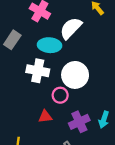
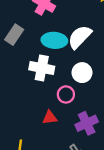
white semicircle: (71, 28) -> (80, 37), moved
white circle: (75, 75) -> (82, 73), size x0.7

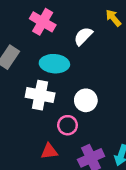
white semicircle: (80, 37) -> (83, 36), moved, size x0.7

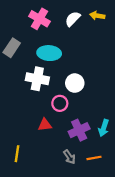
yellow arrow: (113, 18) -> (97, 16), turned -40
white semicircle: (83, 36) -> (73, 19), moved

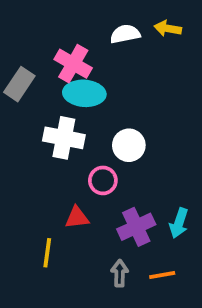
pink cross: (39, 19) -> (73, 64), moved
white semicircle: (73, 19) -> (125, 34), turned 35
yellow line: (17, 154) -> (47, 253), moved
gray arrow: (69, 157) -> (120, 273), turned -144

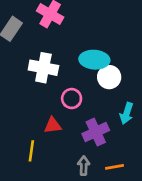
cyan ellipse: (84, 93) -> (94, 60), moved
white circle: (129, 145) -> (109, 77), moved
cyan arrow: (179, 223) -> (127, 113), moved

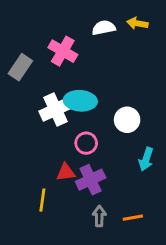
cyan ellipse: (94, 60) -> (80, 101), moved
white cross: (43, 68) -> (55, 110), turned -36
purple cross: (96, 132) -> (91, 180), moved

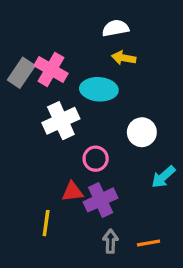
yellow arrow: (137, 23) -> (124, 58), moved
pink cross: (63, 51) -> (51, 69), moved
cyan ellipse: (80, 101) -> (99, 89), moved
cyan arrow: (146, 159) -> (163, 177), turned 30

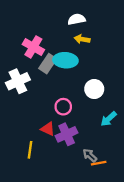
gray rectangle: (21, 73) -> (48, 64), moved
white cross: (61, 121) -> (18, 81), moved
red triangle: (72, 192) -> (48, 129), turned 32
gray arrow: (110, 241) -> (90, 155), moved, turned -48

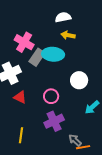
red triangle: (48, 129) -> (20, 97), moved

